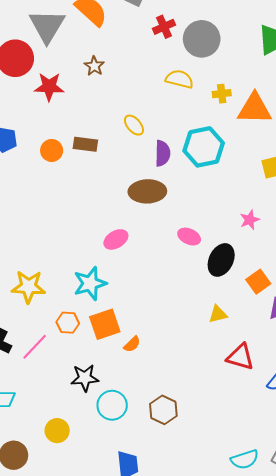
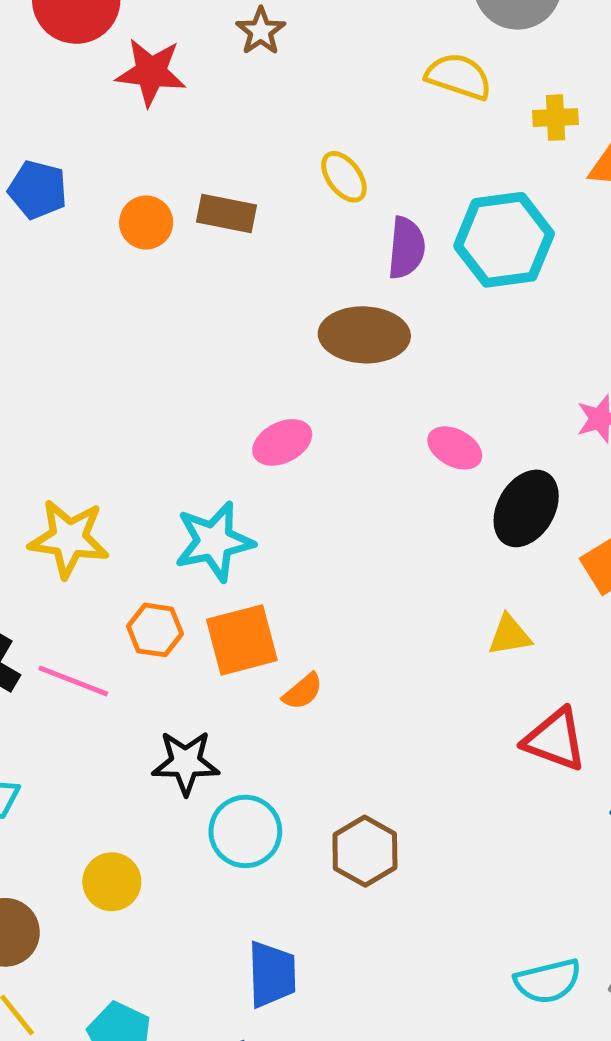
pink line: (35, 347) -> (73, 681), turned 64

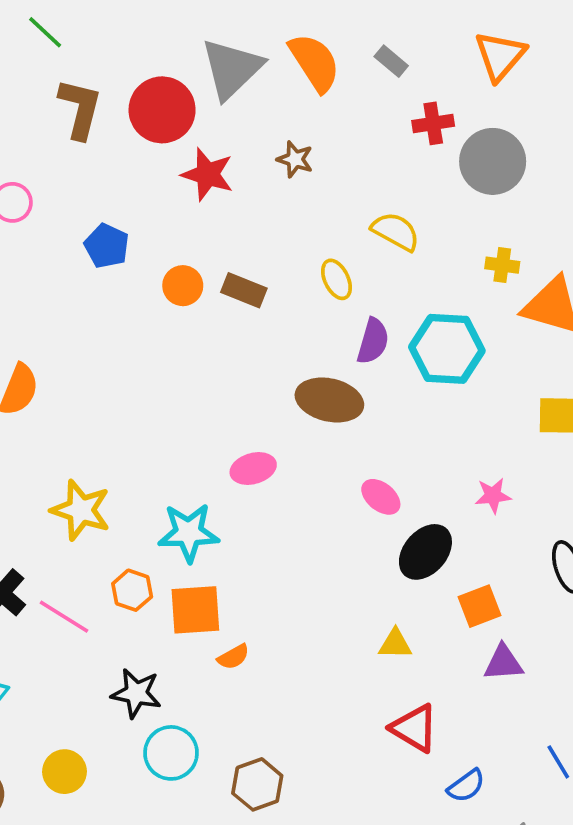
brown star: (261, 31) -> (295, 159), turned -30
yellow semicircle: (459, 76) -> (396, 231), moved

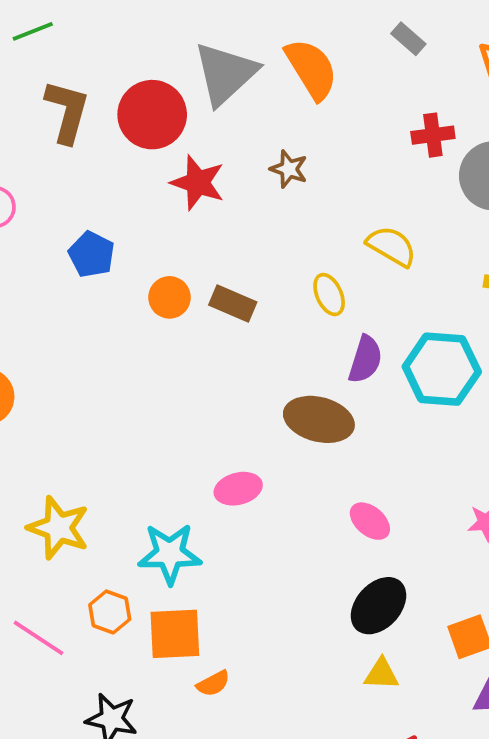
green line: (45, 32) -> (33, 31), turned -66
gray rectangle: (391, 61) -> (408, 39), moved
black ellipse: (425, 552) -> (379, 606), moved

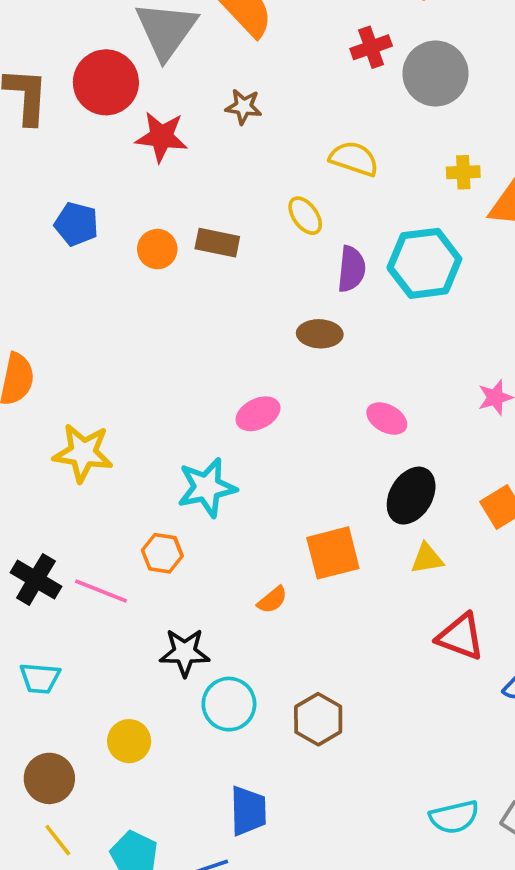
brown ellipse: (319, 419) -> (320, 334), size x0.7
yellow star: (58, 528) -> (83, 453), moved
orange square: (175, 634) -> (333, 553), moved

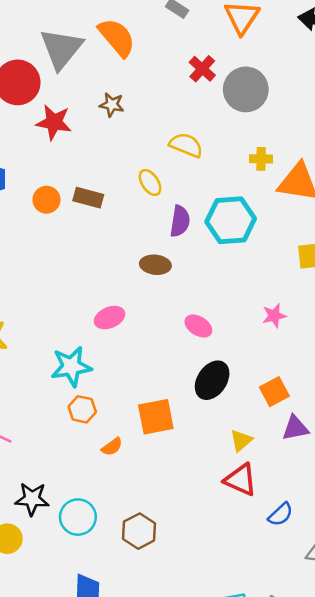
red cross: (371, 47) -> (202, 69), turned -32
orange hexagon: (162, 553) -> (82, 409), moved
yellow triangle: (427, 559) -> (241, 440), moved, turned -35
black star: (185, 652) -> (32, 499), moved

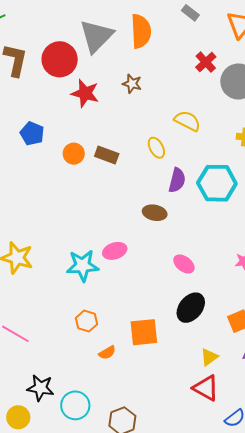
orange semicircle: (117, 37) -> (141, 31), turned 32
cyan star: (71, 366) -> (83, 266), moved

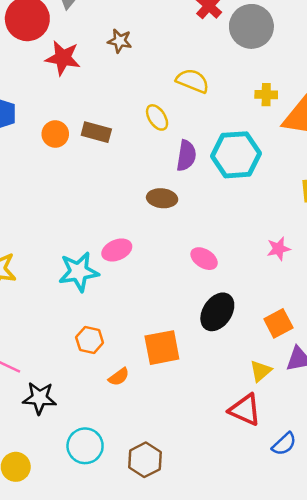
yellow triangle: (209, 357) -> (261, 371), moved
black star: (40, 388) -> (40, 398), moved

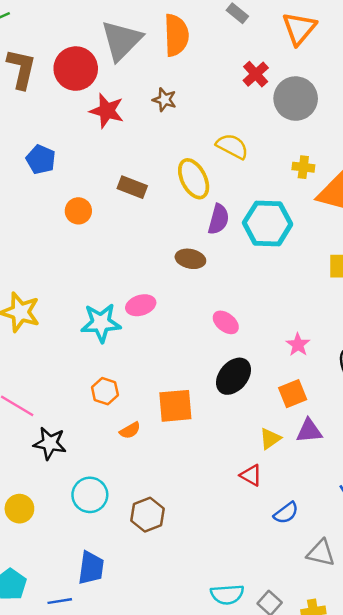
yellow ellipse: (157, 117) -> (194, 179), size x1.5
orange circle: (55, 134) -> (78, 211), moved
pink star: (279, 249) -> (298, 345), moved, turned -30
red triangle: (245, 410) -> (251, 475), size x0.7

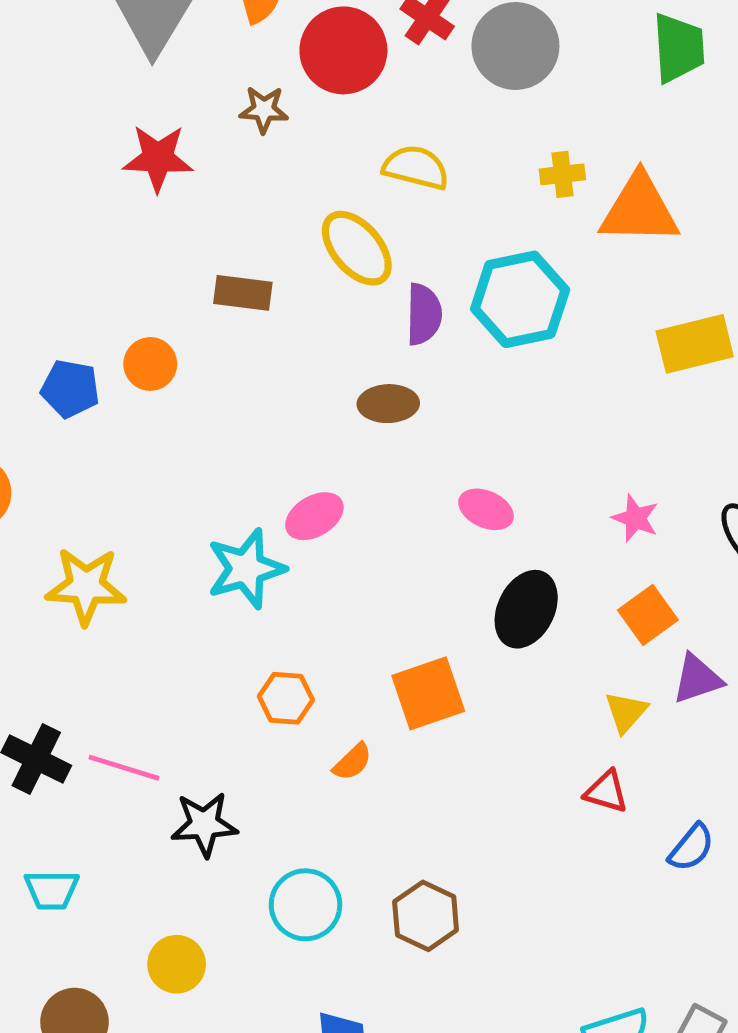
red circle: (76, 69) -> (343, 50), moved
blue pentagon: (41, 159) -> (70, 389), moved

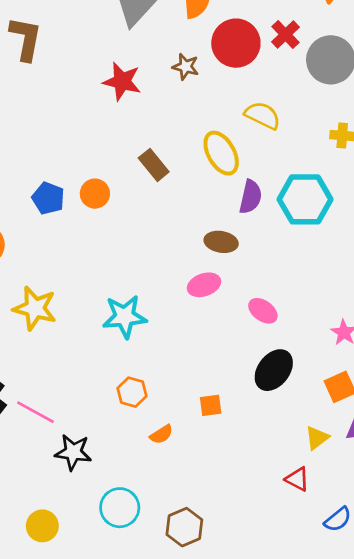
brown rectangle: (243, 293) -> (154, 165), turned 32
pink ellipse: (314, 516) -> (204, 285), moved
orange square: (428, 693) -> (211, 405), size x0.6

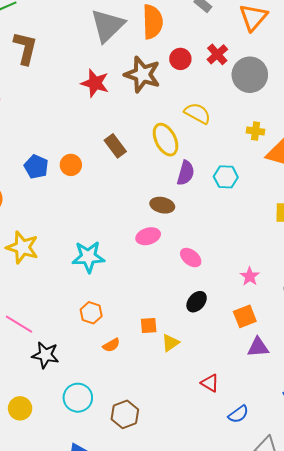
red circle: (236, 43) -> (180, 59), size x0.6
brown star: (186, 67) -> (142, 75), size x1.8
cyan hexagon: (305, 199) -> (226, 177), size x0.6
black ellipse: (274, 370) -> (197, 302), size x0.7
yellow triangle: (317, 438) -> (170, 343), moved

